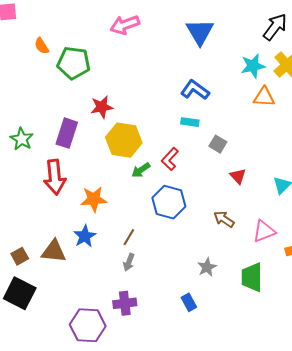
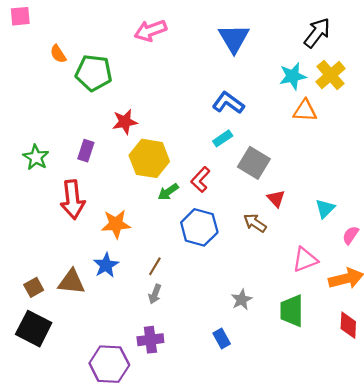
cyan rectangle: (190, 122) -> (223, 138), turned -42
purple rectangle: (67, 133) -> (86, 151), size x0.7
gray square: (218, 144) -> (254, 163), size x1.6
brown arrow: (224, 219) -> (255, 223), moved

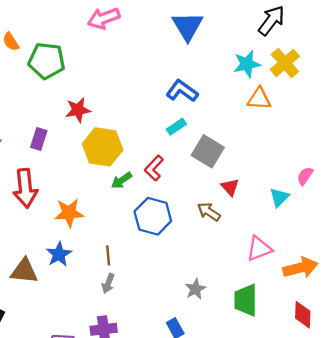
pink semicircle: (351, 235) -> (305, 176), moved
brown line: (155, 266) -> (108, 255), turned -36

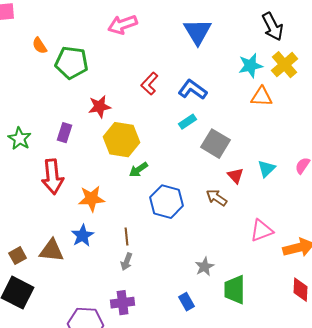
black arrow: (271, 20) -> (273, 27), turned 116
red L-shape: (154, 168) -> (150, 84), moved
cyan triangle: (279, 197) -> (267, 169), moved
green trapezoid: (246, 300) -> (235, 290), moved

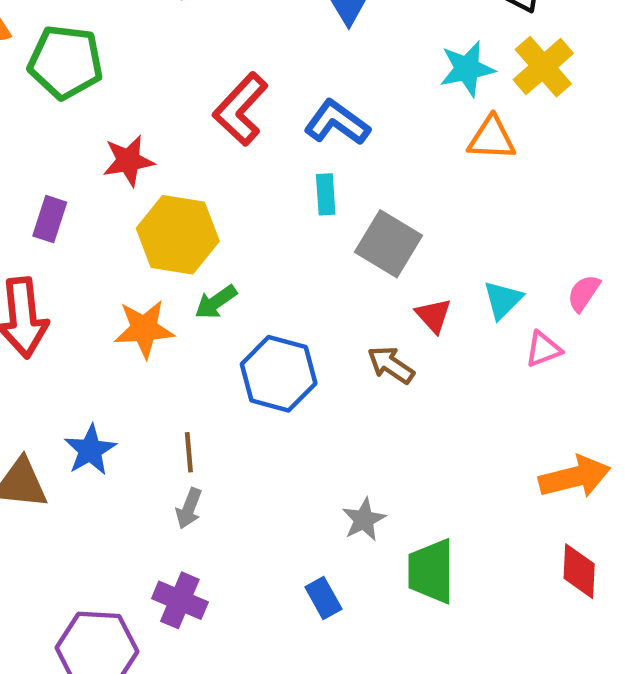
red L-shape: (150, 84) -> (240, 109), size x1.4
cyan rectangle: (188, 122) -> (326, 194), turned -60
orange star: (92, 199) -> (144, 329), moved
pink triangle: (262, 231) -> (543, 349), moved, size x0.7
purple cross: (123, 303) -> (180, 600), turned 30

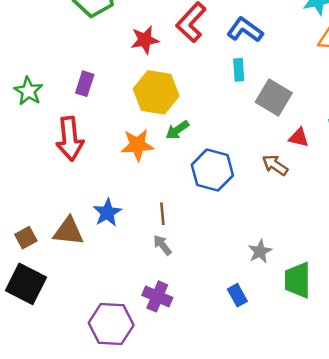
red star: (128, 161) -> (145, 40), moved
red triangle: (433, 315) -> (299, 137), turned -35
gray arrow: (189, 508) -> (162, 245), turned 120

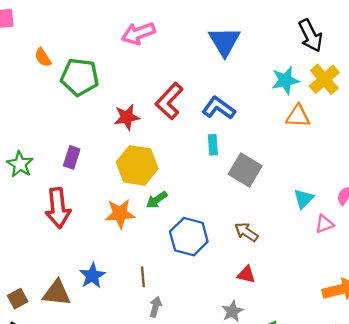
red triangle: (299, 137) -> (246, 275), moved
gray arrow: (162, 245) -> (156, 307), moved, turned 54

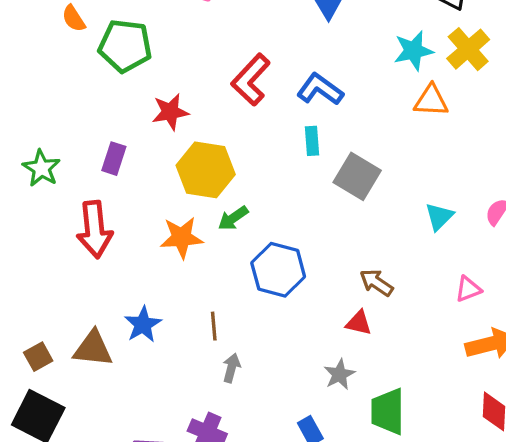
red star: (127, 117) -> (170, 112), moved
pink triangle: (324, 224) -> (468, 289), moved
brown arrow: (246, 232) -> (376, 283), moved

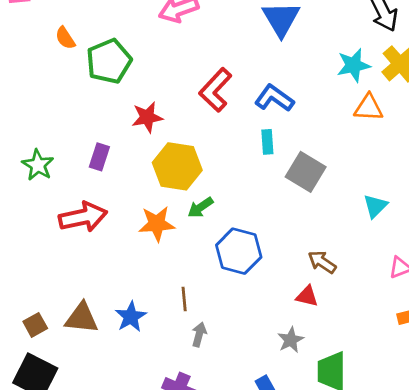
green pentagon: (125, 46) -> (109, 61), turned -30
red arrow: (95, 229) -> (83, 217), turned -96
blue star: (143, 324) -> (131, 317), moved

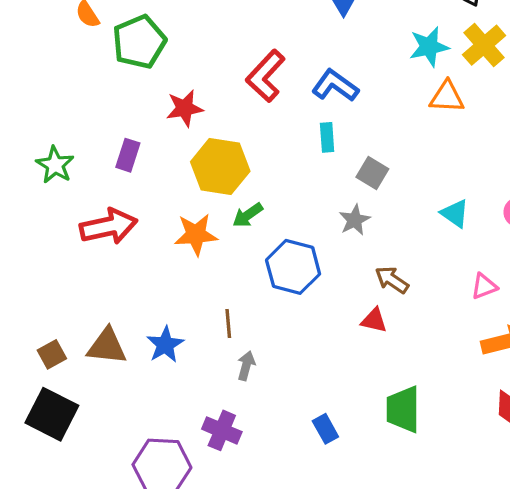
gray square: (306, 172) -> (372, 173), size x0.7
cyan triangle: (375, 206) -> (455, 213), turned -40
gray star: (291, 340) -> (355, 220), moved

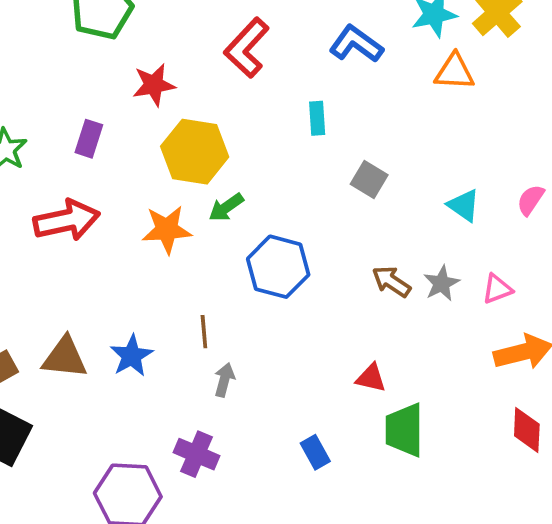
blue L-shape: (335, 86) -> (356, 44), moved
gray square: (372, 173) -> (369, 179), moved
gray star: (355, 220) -> (441, 283), moved
red triangle: (374, 320) -> (371, 378), moved

